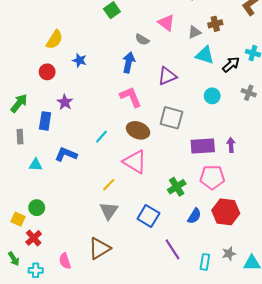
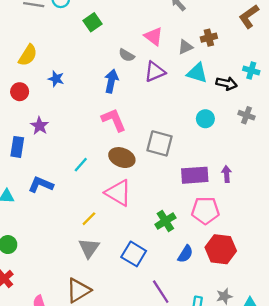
black arrow: (231, 65) -> (227, 83), turned 54
purple triangle: (167, 76) -> (155, 72), moved

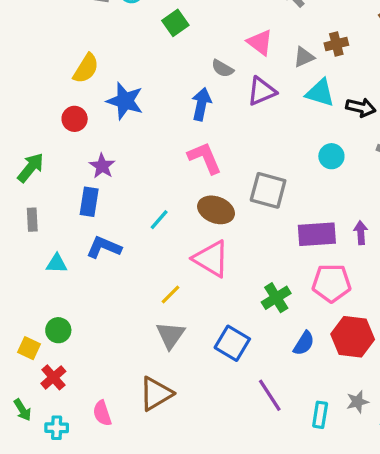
blue star: (56, 79) -> (125, 101), size x1.6
blue rectangle: (17, 147) -> (89, 202), moved

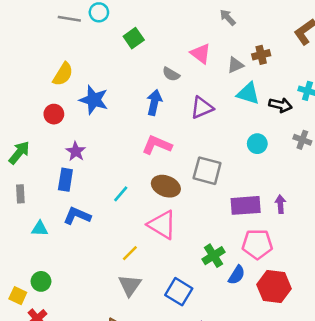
purple triangle: (262, 91) -> (202, 108), moved
pink L-shape: (205, 158) -> (157, 145), turned -44
blue semicircle: (304, 343) -> (237, 275), moved

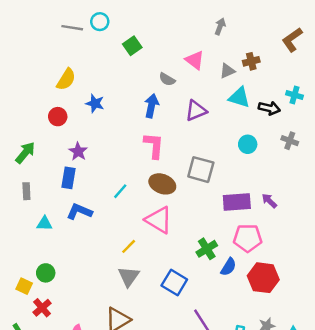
gray arrow: (228, 17) -> (220, 26), turned 63
blue star: (94, 100) -> (95, 103), size x0.7
pink L-shape: (157, 145) -> (154, 145), turned 72
purple arrow: (280, 204) -> (269, 201), turned -42

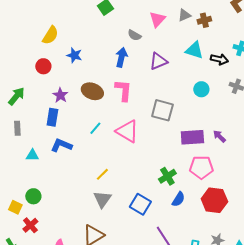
pink triangle: (195, 60) -> (157, 19), turned 36
gray triangle: (227, 71) -> (184, 15), moved
brown ellipse: (162, 184) -> (92, 91), moved
pink triangle: (159, 220) -> (127, 131), moved
blue semicircle: (228, 267) -> (178, 199), moved

